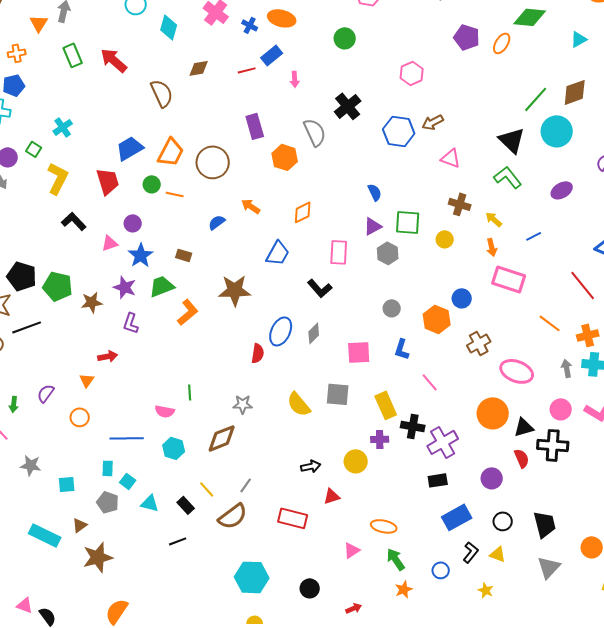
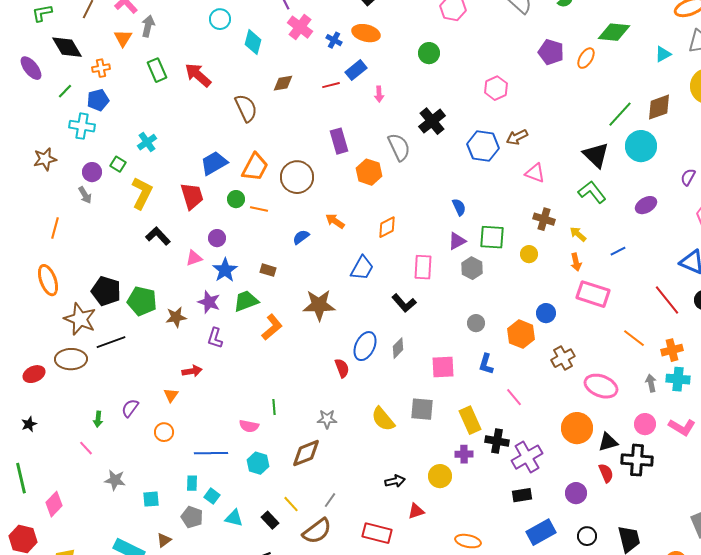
red semicircle: (258, 353) -> (342, 368), turned -30

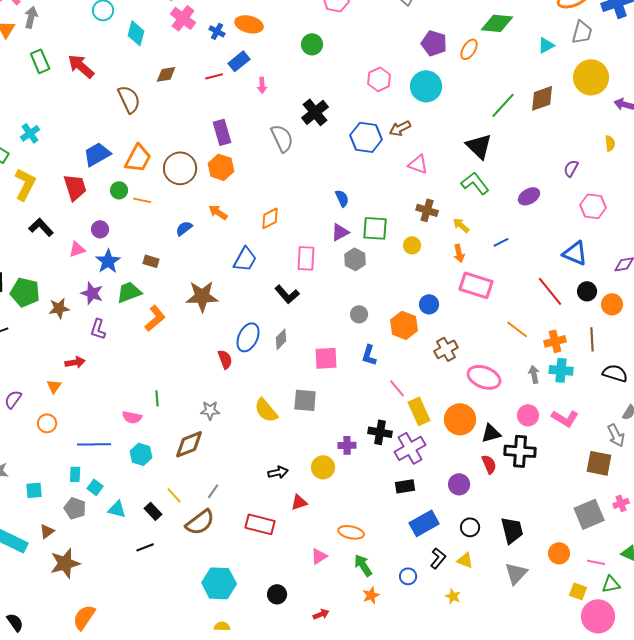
cyan circle: (641, 146) -> (426, 86), moved
orange hexagon: (369, 172) -> (221, 167), moved
yellow rectangle: (470, 420) -> (419, 411), moved

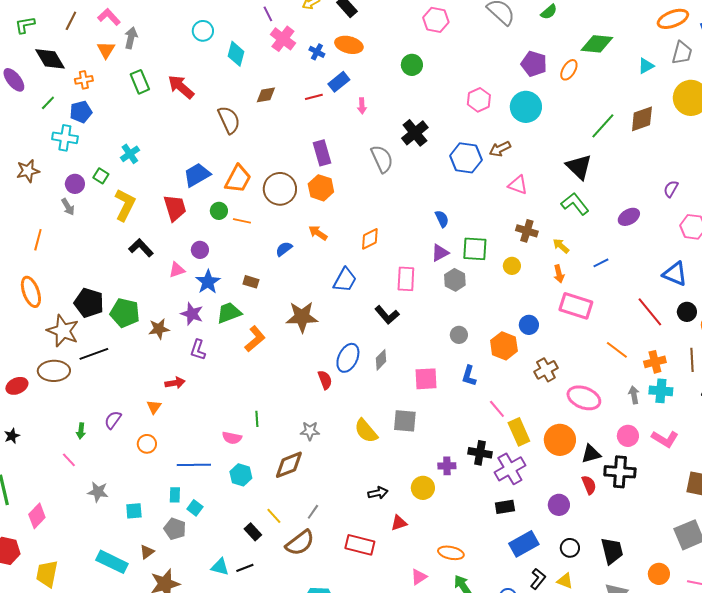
cyan triangle: (117, 509) -> (220, 567), moved

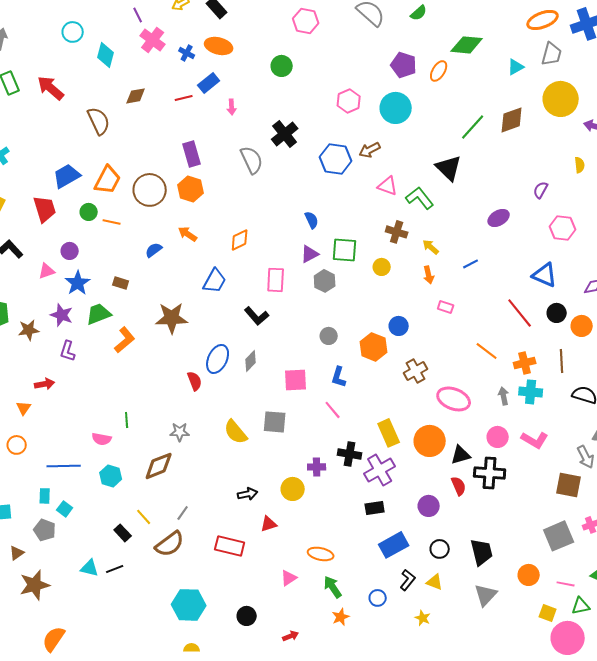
green L-shape: (575, 204) -> (420, 198), moved
pink rectangle: (576, 306) -> (446, 307), size x0.5
pink line: (497, 409) -> (333, 410), moved

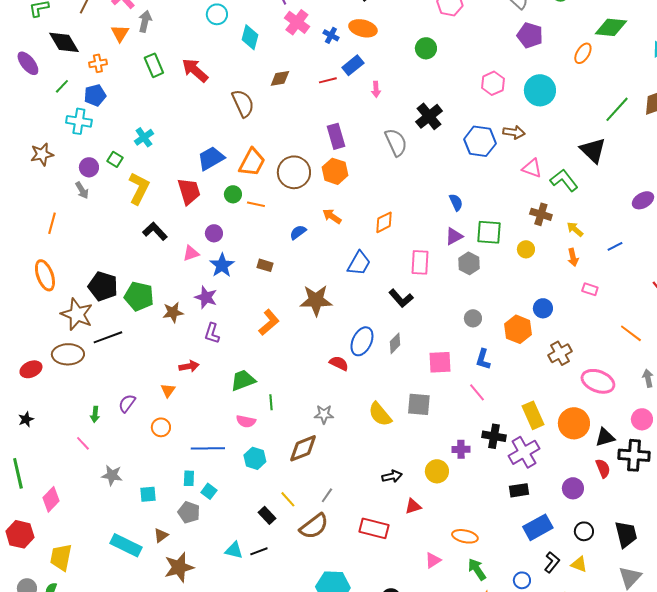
purple pentagon: (404, 65) -> (530, 35), moved
brown arrow: (370, 150) -> (514, 132), turned -145
green trapezoid: (99, 314) -> (243, 380), moved
red semicircle: (195, 381) -> (339, 363), turned -42

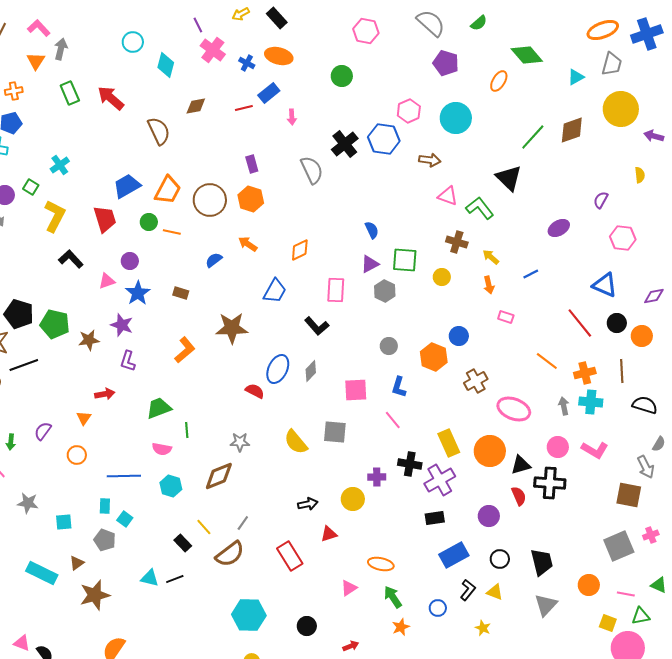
green diamond: (611, 27) -> (527, 55), turned 44
purple rectangle: (336, 136) -> (252, 164), size x0.7
blue hexagon: (480, 141) -> (384, 139), moved
red rectangle: (374, 528) -> (290, 556), turned 44

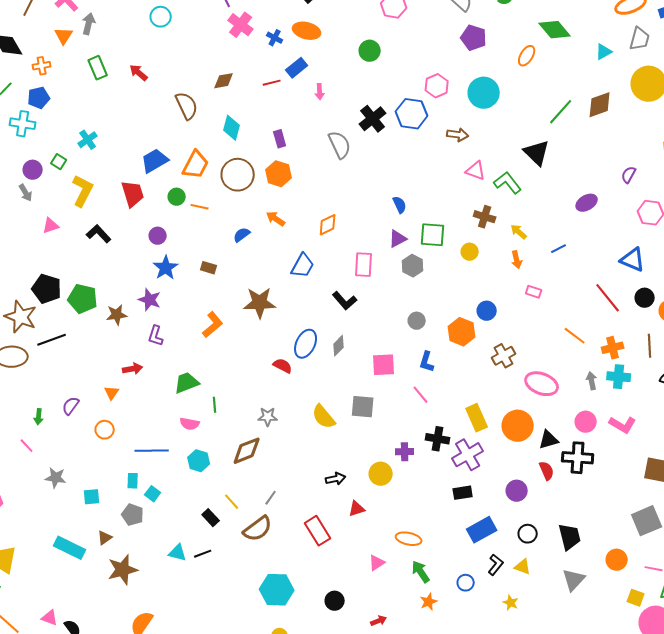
cyan diamond: (166, 65) -> (232, 128), moved
red arrow: (111, 98) -> (139, 73), size x0.7
pink triangle: (107, 281) -> (51, 226), moved

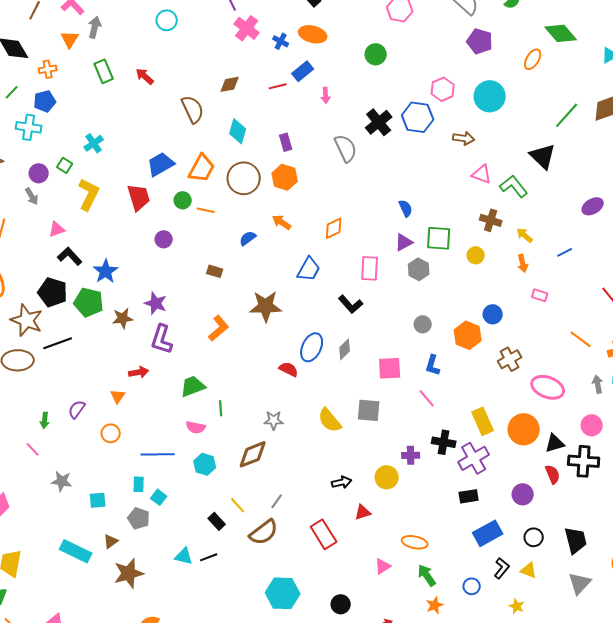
black L-shape: (99, 234) -> (70, 256), moved
blue star: (166, 268) -> (106, 271), moved
purple L-shape: (156, 336) -> (162, 339), size x1.4

